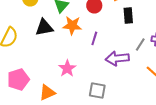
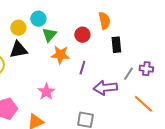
black triangle: (44, 27) -> (18, 50), moved
pink star: (67, 68) -> (46, 92), moved

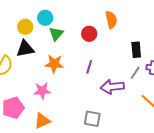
black rectangle: (116, 45) -> (136, 50), moved
orange star: (60, 55) -> (54, 64), moved
pink star: (46, 92) -> (42, 91), moved, turned 30

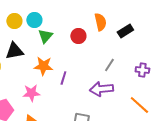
yellow circle: (25, 27) -> (14, 21), moved
black rectangle: (136, 50) -> (125, 31), moved, turned 63
purple line: (89, 67) -> (63, 78), moved
gray line: (135, 73) -> (109, 65), moved

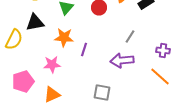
purple cross: (142, 70) -> (163, 50), moved

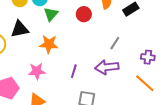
purple line: (84, 49) -> (74, 71), moved

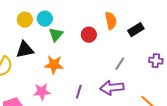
purple cross: (148, 57) -> (156, 61), moved

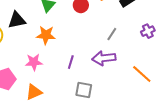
purple cross: (156, 61) -> (148, 31), turned -32

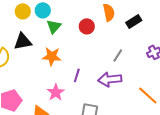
pink star: (34, 62) -> (56, 92), moved, turned -30
purple line: (71, 62) -> (77, 75), moved

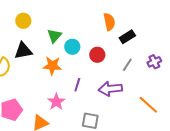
cyan circle: (43, 10) -> (72, 47), moved
black rectangle: (134, 21) -> (127, 37), moved
red circle: (87, 26) -> (97, 55), moved
gray line: (118, 55) -> (127, 65), moved

